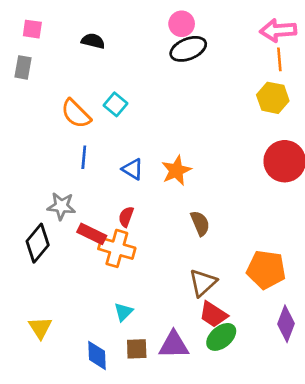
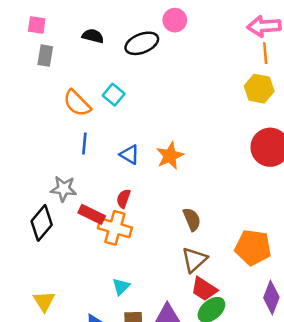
black ellipse: (188, 49) -> (142, 43), moved
gray rectangle: (23, 67) -> (45, 56), moved
brown semicircle: (200, 223) -> (192, 219), moved

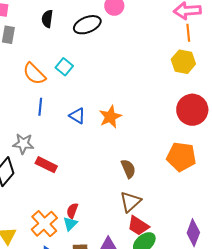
black semicircle: (93, 36) -> (47, 19), turned -96
red semicircle: (123, 199) -> (72, 211), moved
orange cross: (115, 228) -> (44, 224), moved, turned 32
orange pentagon: (253, 247) -> (181, 157), moved

